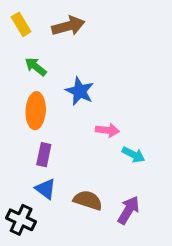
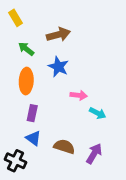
brown arrow: (68, 26) -> (58, 35), moved

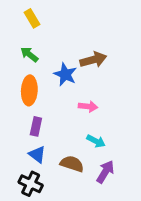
yellow rectangle: (15, 18) -> (32, 18), moved
brown arrow: (58, 35) -> (93, 60), moved
cyan arrow: (98, 113) -> (96, 141), moved
black cross: (15, 161) -> (31, 184), moved

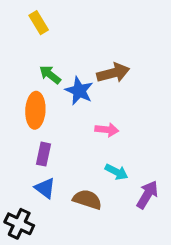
green arrow: (29, 54) -> (50, 75), moved
purple arrow: (105, 172) -> (147, 195), moved
black cross: (31, 184) -> (19, 224), moved

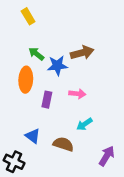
blue star: (79, 91) -> (57, 66), turned -30
purple rectangle: (43, 154) -> (47, 100), moved
cyan arrow: (117, 172) -> (84, 124), turned 119
purple arrow: (147, 195) -> (107, 156), moved

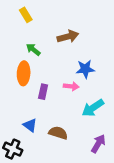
brown arrow: (82, 53) -> (68, 37), moved
blue star: (57, 66) -> (85, 69), moved
cyan arrow: (84, 124) -> (93, 108), moved, size x1.5

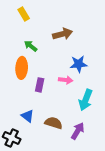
cyan arrow: (93, 108) -> (86, 100), turned -35
purple arrow: (98, 144) -> (78, 131), moved

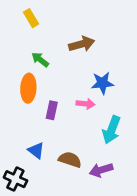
purple arrow: (78, 131) -> (101, 170), turned -138

